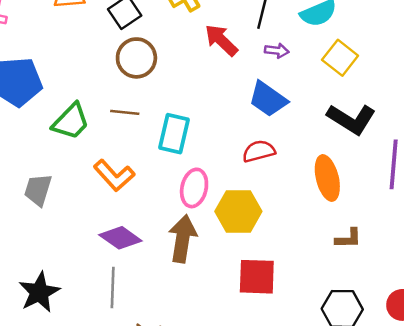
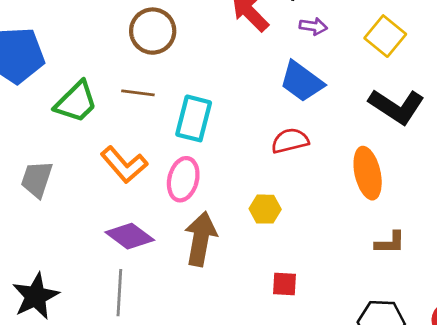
pink ellipse: (194, 188) -> (183, 179), moved
yellow hexagon: (238, 211) -> (265, 209), size x0.6
red square: (257, 277) -> (285, 284), size x0.6

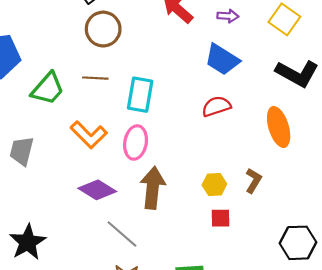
yellow hexagon: (265, 209) -> (214, 185), moved
brown L-shape: (390, 243) -> (253, 181), moved, turned -55
gray line: (119, 293) -> (122, 234), moved, turned -48

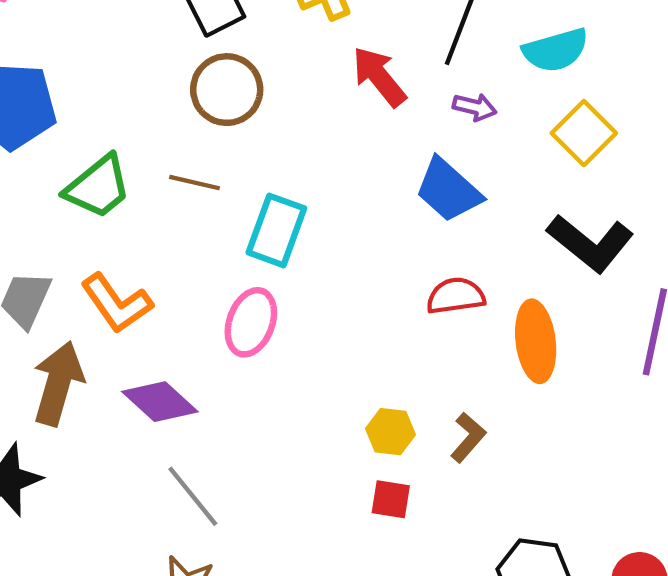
red semicircle: (216, 106) -> (456, 296), moved
orange L-shape: (89, 135) -> (117, 303), moved
brown arrow: (153, 188) -> (58, 383), moved

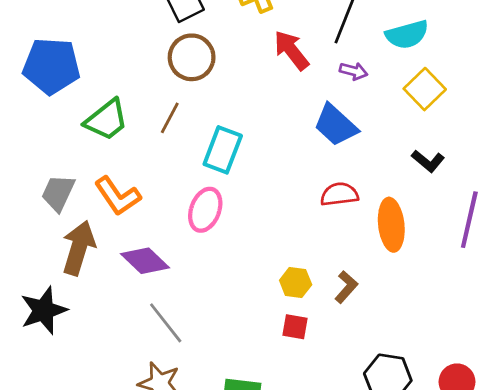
brown line: (195, 183) -> (170, 118), turned -76
black L-shape: (590, 243) -> (428, 161), size x0.6

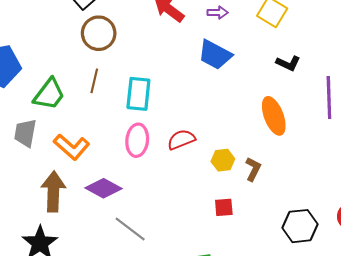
gray trapezoid: (58, 193) -> (25, 133), moved
red semicircle: (339, 194) -> (181, 140), moved
yellow hexagon: (296, 282) -> (223, 160), moved

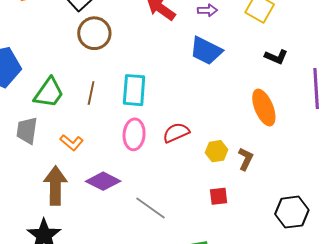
brown line: (94, 81) -> (91, 93), moved
orange L-shape: (72, 147) -> (72, 143), size x0.7
gray line: (130, 229) -> (151, 208), moved

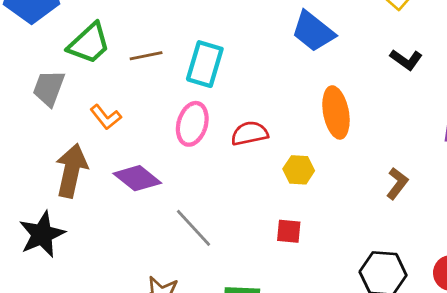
brown line: (91, 93) -> (146, 56), turned 55
orange ellipse: (264, 108) -> (336, 112), moved
brown L-shape: (246, 159) -> (397, 183), moved

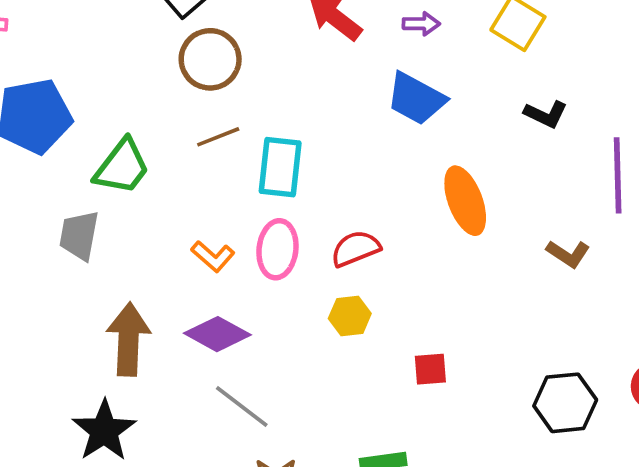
brown line: (146, 56) -> (218, 137), moved
orange L-shape: (106, 117) -> (213, 256), moved
yellow hexagon: (299, 170) -> (350, 316), moved
brown L-shape: (397, 183) -> (568, 254), moved, turned 96
gray line: (194, 228) -> (242, 407), moved

